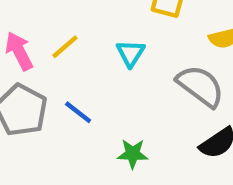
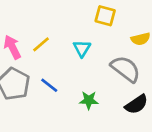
green star: (133, 154) -> (89, 100), moved

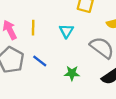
yellow line: (41, 44) -> (33, 28), turned -48

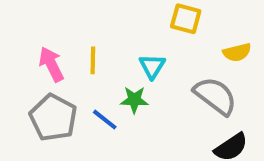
green star: (72, 73) -> (134, 100), moved

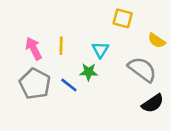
yellow semicircle: (237, 52) -> (157, 41), turned 48

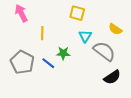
yellow square: (123, 18) -> (77, 13), moved
pink arrow: (34, 48) -> (21, 13), moved
cyan triangle: (100, 50) -> (85, 36), moved

